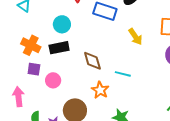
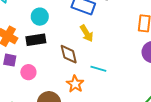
yellow arrow: (135, 37) -> (87, 33), moved

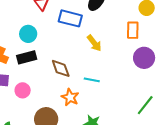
yellow arrow: (87, 33) -> (94, 43), moved

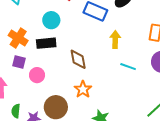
yellow arrow: (94, 43) -> (115, 40), turned -150
cyan line: (92, 80) -> (128, 67), moved

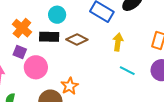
brown diamond: (78, 59) -> (77, 40), moved, turned -60
pink circle: (37, 75) -> (36, 67), size x1.5
orange star: (83, 89) -> (70, 86), moved

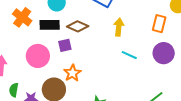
purple square: (20, 52) -> (65, 45), moved, turned -32

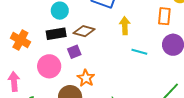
orange cross: (22, 17) -> (20, 40), moved

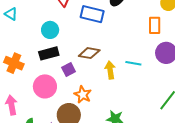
yellow arrow: (125, 26) -> (110, 70), moved
brown diamond: (84, 31) -> (89, 53), moved

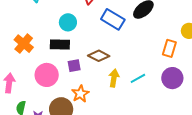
cyan line: (133, 63) -> (138, 78), turned -56

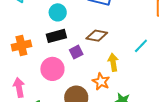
orange cross: (24, 44) -> (21, 46), turned -36
yellow arrow: (114, 78) -> (113, 62), moved
orange star: (80, 94) -> (101, 81), moved

